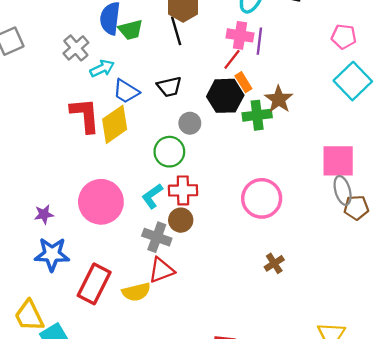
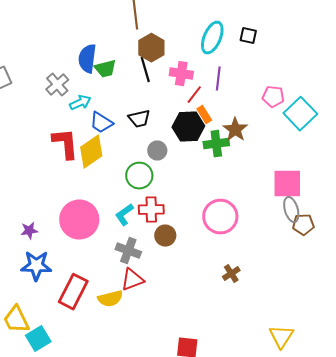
pink cross: (240, 35) -> (181, 74), moved
pink pentagon: (344, 37) -> (273, 97), moved
brown circle: (181, 220) -> (165, 236), moved

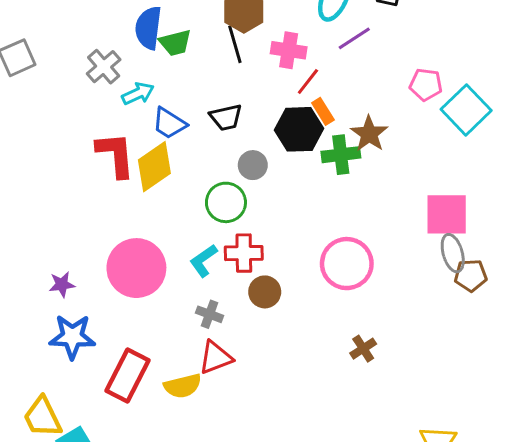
purple line: (218, 79) -> (354, 38), moved, turned 50
gray cross: (128, 251) -> (210, 314), size x0.7

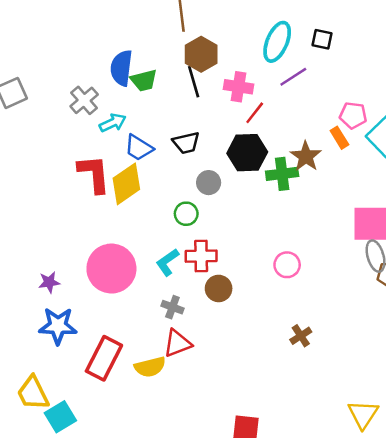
orange rectangle: (323, 111) -> (339, 138), moved
green circle: (226, 202) -> (186, 214), size x0.7
pink circle: (347, 264) -> (287, 265), size x0.6

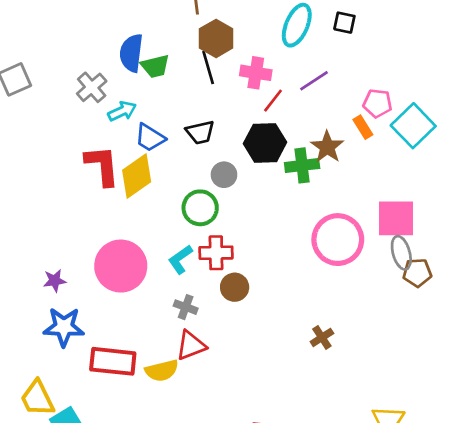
purple line: (293, 77) -> (314, 81), moved
green circle: (186, 214) -> (200, 208), size x1.4
pink circle: (287, 265) -> (338, 240), moved, size x1.8
red rectangle: (104, 358) -> (113, 361), turned 69

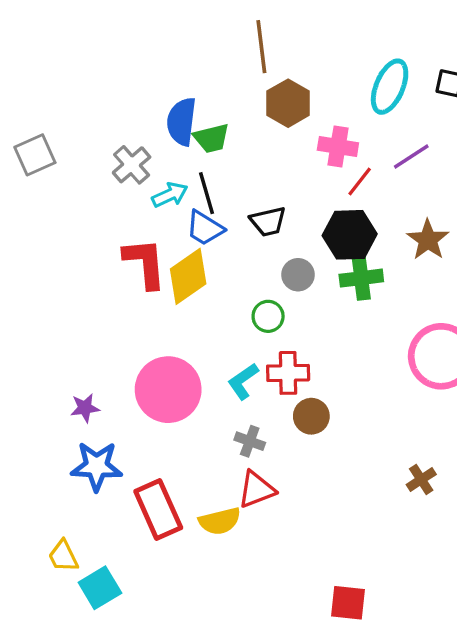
black line: (208, 68) -> (206, 193), moved
green cross: (302, 165) -> (361, 278), moved
green circle: (200, 208) -> (268, 316), size x0.7
red rectangle: (113, 361) -> (158, 509), turned 60
yellow trapezoid: (37, 398) -> (63, 556), size x0.7

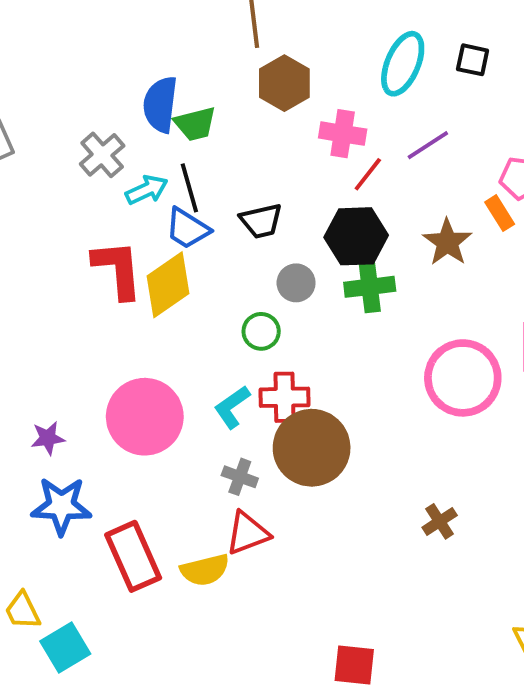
brown circle: (311, 416) -> (312, 448), size x1.8

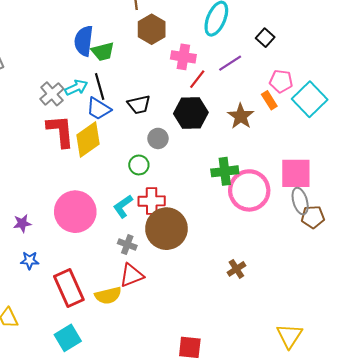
black square: (473, 60) -> (265, 38), moved, turned 30
gray cross: (102, 155) -> (52, 94), moved
green cross: (370, 287) -> (225, 171), moved
blue star: (61, 506) -> (30, 260), size x0.6
cyan square: (65, 648) -> (68, 338), moved

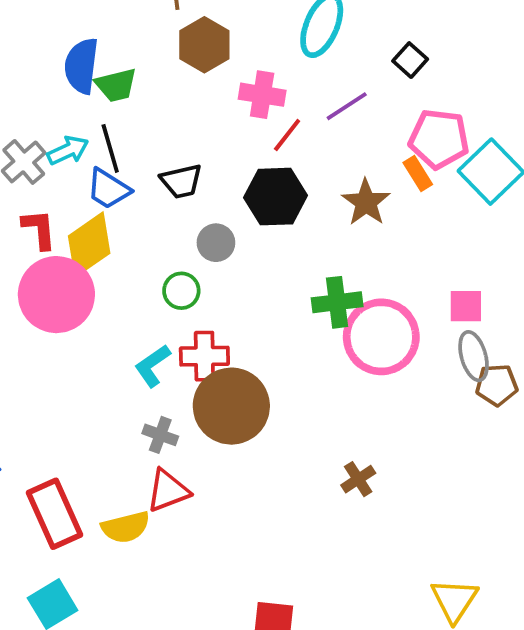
pink pentagon: (281, 81) -> (439, 139), size x1.4
red L-shape: (60, 131) -> (39, 229), size x0.7
pink square: (296, 173) -> (466, 306), size x0.6
pink circle: (75, 212) -> (56, 295), moved

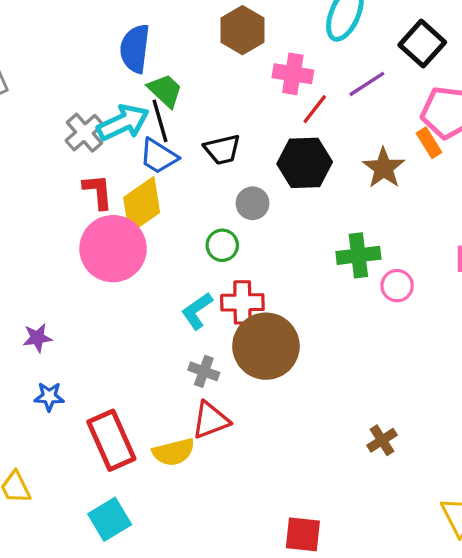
black square: (410, 60) -> (422, 44), size x1.5
green trapezoid: (116, 85) -> (165, 91), moved, turned -123
cyan arrow: (68, 150) -> (123, 123), size x1.4
pink circle: (381, 337) -> (397, 286), size x0.5
brown cross: (358, 479) -> (382, 440), moved

